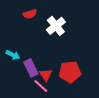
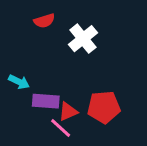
purple rectangle: (31, 68) -> (46, 101), turned -60
red triangle: (46, 75) -> (68, 112), turned 40

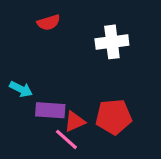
white cross: (83, 39) -> (112, 42), moved, turned 32

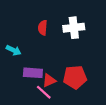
red semicircle: (49, 22) -> (43, 28), moved, turned 112
cyan arrow: (21, 89) -> (14, 50), moved

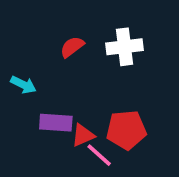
red semicircle: (43, 28) -> (72, 47), turned 48
pink line: (44, 92) -> (99, 155), moved

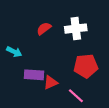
red pentagon: (126, 130) -> (86, 66), moved
pink line: (99, 155) -> (76, 96), moved

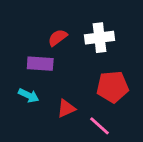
cyan arrow: (14, 52) -> (29, 95), moved
purple rectangle: (34, 75) -> (40, 64), moved

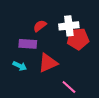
red pentagon: (113, 87) -> (78, 39), moved
red triangle: (66, 108) -> (48, 63), moved, size x1.5

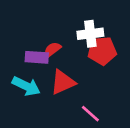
red semicircle: (40, 26) -> (52, 49), moved
cyan arrow: (20, 66) -> (26, 86), size x1.5

